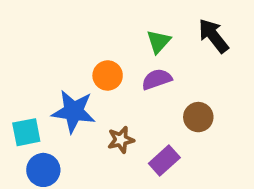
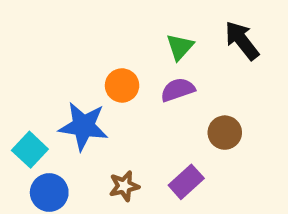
cyan square: (26, 132) -> (30, 150), turned -36
brown star: (121, 140) -> (124, 186), moved

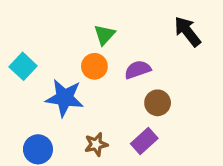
green triangle: (180, 47) -> (104, 35), moved
brown circle: (225, 133) -> (158, 103), moved
cyan square: (30, 150) -> (23, 66), moved

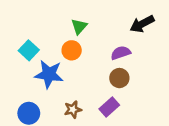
black arrow: (187, 31) -> (142, 24), turned -80
cyan square: (23, 66) -> (29, 50), moved
purple semicircle: (138, 70) -> (121, 53), moved

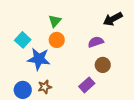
green triangle: (79, 26) -> (55, 21), moved
brown circle: (119, 78) -> (103, 65), moved
brown star: (73, 109) -> (45, 87), moved

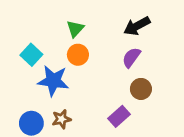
black arrow: (113, 19) -> (137, 26), moved
purple semicircle: (96, 42) -> (131, 57), turned -35

